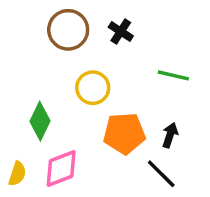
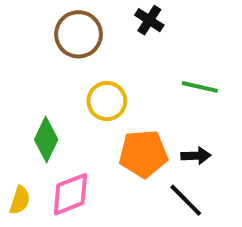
black cross: (121, 32) -> (149, 20), moved
black arrow: (170, 135) -> (196, 156), turned 70

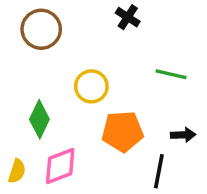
brown circle: (79, 34) -> (41, 29), moved
black arrow: (196, 156) -> (183, 135), moved
black line: (186, 200) -> (159, 171), turned 56

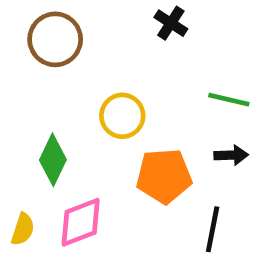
black arrow: (183, 135) -> (231, 155), moved

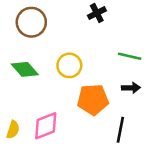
black cross: (171, 23) -> (97, 13), turned 30
green diamond: (53, 160) -> (25, 69), moved, turned -68

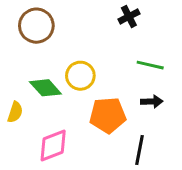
black cross: (97, 13) -> (129, 16), moved
green diamond: (25, 69) -> (45, 88), moved
yellow semicircle: (13, 130) -> (15, 112), moved

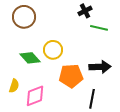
green line: (150, 65) -> (99, 28), moved
black arrow: (152, 101) -> (100, 67), size x1.5
yellow semicircle: (15, 112) -> (14, 86), moved

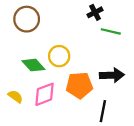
yellow semicircle: (14, 86) -> (15, 97), turned -72
pink diamond: (35, 96) -> (45, 94), moved

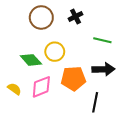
black cross: (95, 12) -> (75, 16), moved
brown circle: (27, 19) -> (41, 17), moved
green line: (111, 31) -> (102, 40), moved

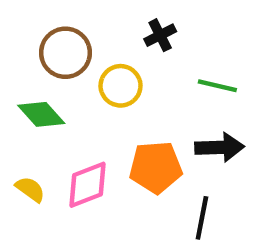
brown circle: (41, 17) -> (65, 53), moved
yellow circle: (55, 52) -> (120, 86), moved
green diamond: (31, 60) -> (41, 114), moved

